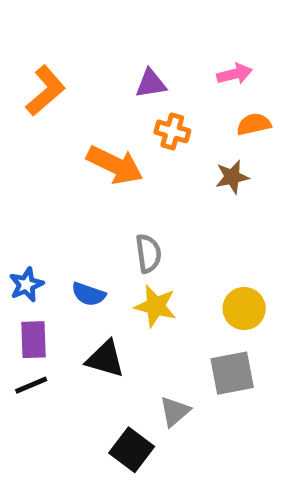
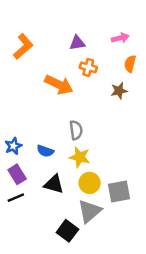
orange semicircle: (254, 124) -> (130, 64), turned -63
yellow circle: (244, 309) -> (90, 183), moved
purple rectangle: (34, 340) -> (17, 174), turned -30
gray triangle: (175, 411) -> (90, 211), size x1.5

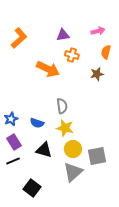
black square: (67, 231) -> (32, 188), moved

